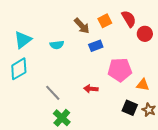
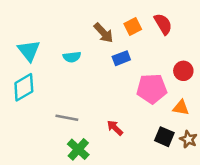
red circle: (145, 34) -> (183, 71), moved
cyan triangle: (23, 40) -> (29, 51), turned -30
red arrow: (91, 89) -> (115, 128), moved, turned 40
gray line: (53, 93) -> (67, 118), turned -36

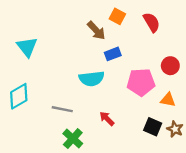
orange square: (133, 27) -> (117, 16), moved, turned -35
cyan semicircle: (72, 57) -> (92, 79), moved, size x1.5
cyan diamond: (24, 87) -> (19, 96), moved

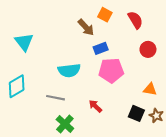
red circle: (170, 66) -> (148, 49), moved
cyan semicircle: (92, 79) -> (69, 70), moved
pink pentagon: (141, 82) -> (111, 70), moved

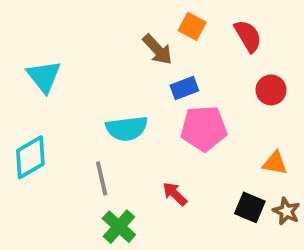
gray line: (55, 98) -> (102, 179), turned 66

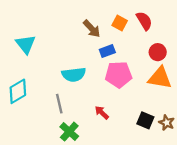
orange square: (192, 26) -> (120, 23), moved
orange triangle: (275, 163) -> (160, 78), moved, size x1.6

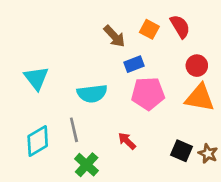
cyan triangle: (26, 44) -> (36, 78), moved
cyan diamond: (18, 91) -> (38, 141), moved

